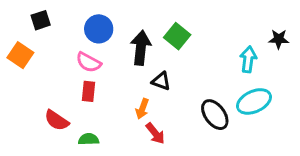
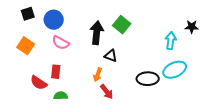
blue circle: (99, 29) -> (54, 20), moved
orange square: (20, 55) -> (26, 46), moved
red rectangle: (89, 91) -> (56, 72), moved
black ellipse: (215, 115) -> (148, 79), turned -55

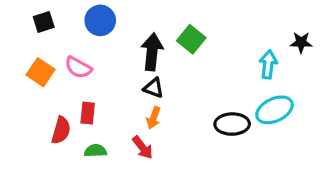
blue circle: (54, 20) -> (100, 20), moved
pink semicircle: (61, 43) -> (78, 68), moved
black triangle: (111, 56) -> (154, 88), moved
red semicircle: (39, 83) -> (61, 130), turned -108
red arrow: (107, 92) -> (143, 148), moved

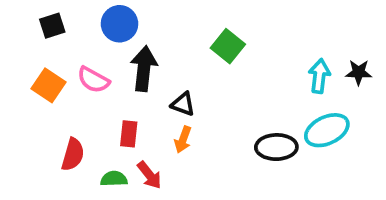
black star: (301, 42) -> (359, 72), moved
black arrow: (152, 52) -> (144, 69), moved
red rectangle: (88, 113) -> (129, 134), moved
red arrow: (143, 148) -> (149, 175), moved

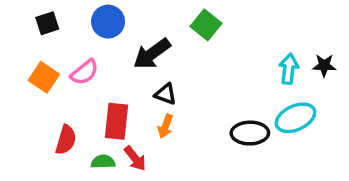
green square: (228, 46) -> (206, 25), moved
black arrow: (144, 69) -> (152, 54), moved, turned -132
pink semicircle: (93, 80) -> (84, 72), turned -68
red rectangle: (129, 134) -> (117, 121), size x1.5

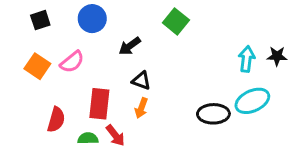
black arrow: (152, 54) -> (130, 46), size x0.7

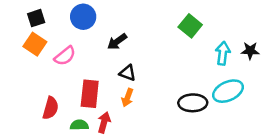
green square: (176, 21) -> (190, 26), moved
orange square: (37, 66) -> (35, 44), moved
red arrow: (115, 135) -> (104, 122), turned -126

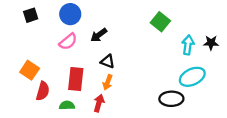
orange square: (35, 44) -> (30, 70), moved
pink semicircle: (65, 56) -> (68, 42), moved
black ellipse: (193, 103) -> (171, 99), moved
red arrow: (104, 122) -> (99, 103), moved

